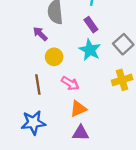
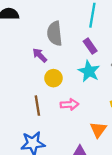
pink arrow: (70, 83) -> (69, 104), turned -36
orange triangle: (78, 109) -> (98, 130), moved, turned -30

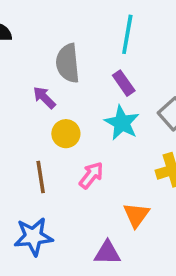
pink arrow: (69, 104) -> (91, 175), turned -48

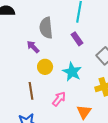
cyan star: (122, 123) -> (72, 72), moved
pink arrow: (91, 175) -> (59, 99), moved

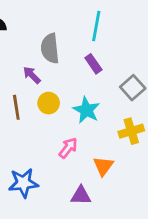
brown line: (31, 91) -> (16, 107), moved

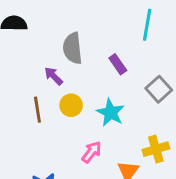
cyan line: (96, 26) -> (147, 25), moved
yellow cross: (131, 131) -> (156, 149), moved

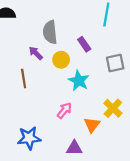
gray square: (159, 89) -> (115, 63), turned 30
yellow circle: (71, 105) -> (61, 60), moved
yellow cross: (156, 149) -> (113, 108), turned -30

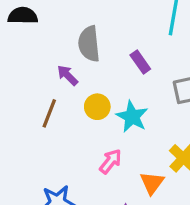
yellow circle: (61, 60) -> (97, 107), moved
brown line: (24, 78) -> (49, 113), turned 30

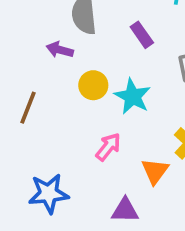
purple arrow: (67, 75) -> (60, 50), turned -30
brown line: (49, 113) -> (28, 108), moved

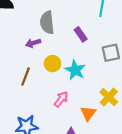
purple arrow: (60, 50) -> (33, 43), turned -32
brown line: (28, 108) -> (26, 77), moved

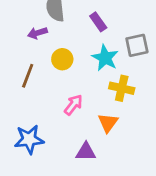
cyan star: (75, 70) -> (105, 58), moved
yellow cross: (109, 97) -> (122, 88), moved, turned -30

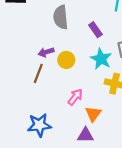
purple arrow: (37, 33) -> (46, 52), moved
orange triangle: (108, 123) -> (93, 114), moved

